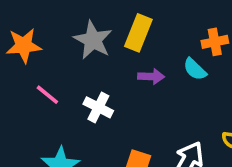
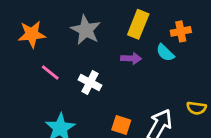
yellow rectangle: (138, 33) -> (138, 24), moved

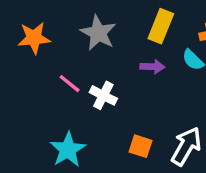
pink line: (50, 73) -> (70, 84), moved

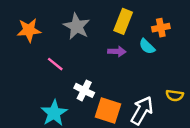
white cross: (103, 95) -> (84, 90), moved
orange square: (141, 146) -> (108, 111), size x1.5

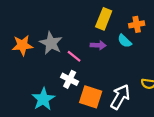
gray star: (77, 26) -> (51, 43), moved
orange star: (29, 30) -> (22, 45), moved
pink line: (55, 64) -> (74, 56), moved

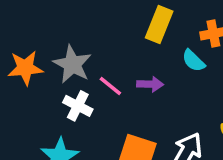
purple arrow: (98, 45) -> (150, 84), moved
white cross: (70, 79) -> (78, 106), moved

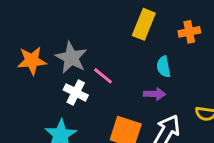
cyan semicircle: (193, 61) -> (164, 67), moved, turned 35
purple arrow: (150, 84) -> (154, 94), moved

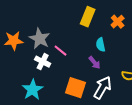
orange cross: (189, 32) -> (118, 22), turned -32
purple arrow: (154, 94) -> (95, 63), turned 48

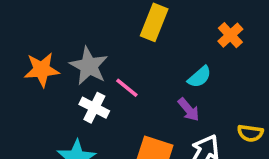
yellow rectangle: (88, 17) -> (154, 22), moved
cyan semicircle: (101, 45) -> (199, 77), turned -120

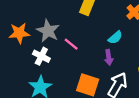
white cross: (94, 108) -> (41, 56), moved
purple arrow: (189, 110) -> (109, 57), turned 32

